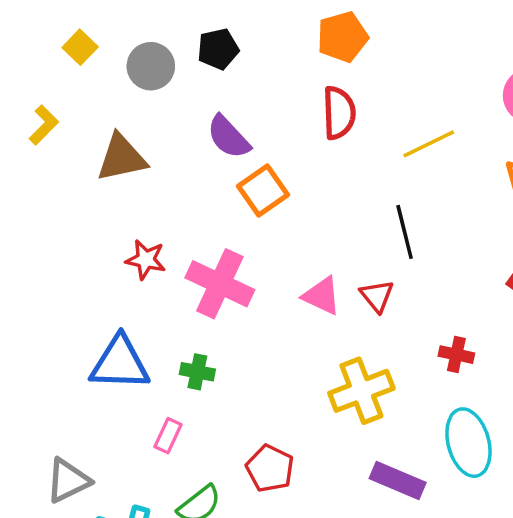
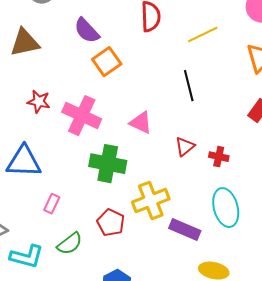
red triangle: (377, 296) -> (185, 147), moved, turned 30
green cross: (197, 372) -> (108, 164), moved, size x1.8
yellow cross: (361, 391) -> (151, 201), moved

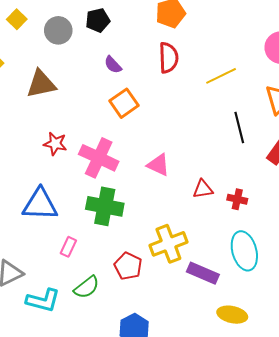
purple semicircle: (87, 31) -> (113, 65), moved, size x0.7
black line: (189, 86) -> (239, 127), moved
red triangle: (185, 147) -> (203, 189), turned 30
green cross: (108, 164) -> (105, 206), moved

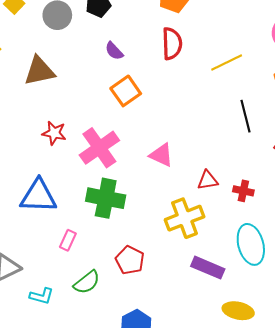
pink cross: (99, 158) -> (99, 148), turned 30
yellow cross: (168, 244) -> (185, 218), moved
cyan L-shape: (43, 300) -> (42, 296), size x0.7

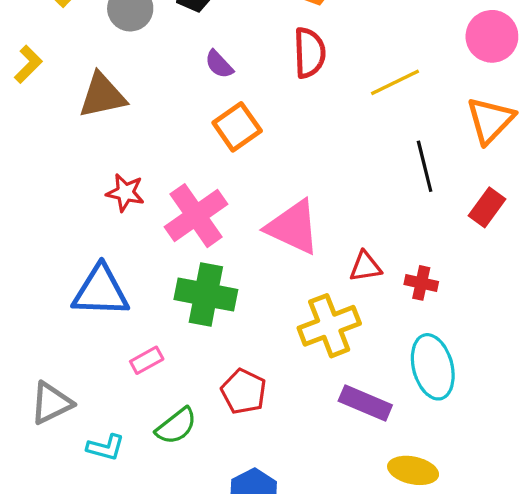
pink triangle: (161, 155) -> (293, 227), size x1.5
pink rectangle: (68, 240) -> (147, 360), turned 36

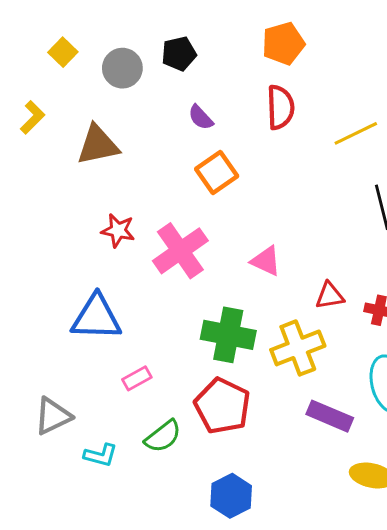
pink triangle: (293, 227) -> (266, 261), size x0.6
green cross: (206, 294) -> (228, 335), moved
red pentagon: (244, 391) -> (222, 406), size x1.4

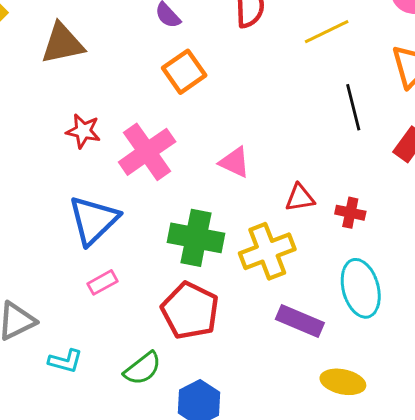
blue triangle: (96, 317) -> (94, 220), moved, turned -46
green semicircle: (163, 436) -> (143, 368), moved

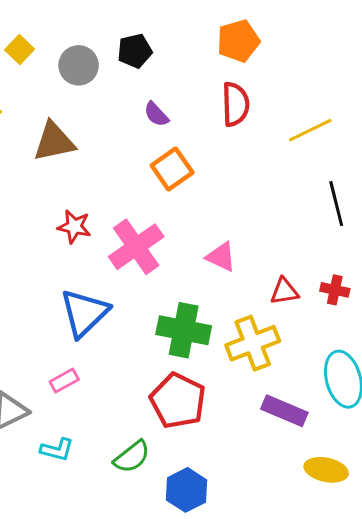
red cross: (350, 213) -> (335, 290), moved
pink rectangle: (102, 282) -> (64, 381), moved

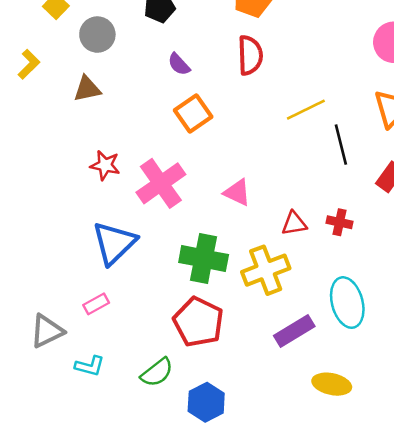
gray circle: (79, 65) -> (97, 35), moved
yellow line: (310, 130) -> (306, 110), moved
brown triangle: (54, 142) -> (87, 89), size x0.7
purple rectangle: (284, 411) -> (294, 331), turned -54

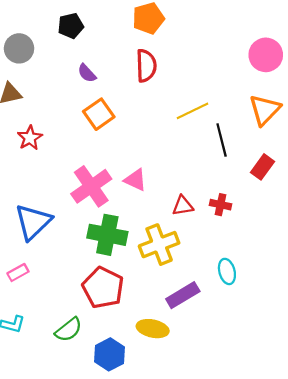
red star: (105, 165) -> (30, 138), moved, turned 30
pink cross: (161, 183) -> (91, 186), moved
cyan ellipse: (347, 303) -> (227, 271), size x0.6
yellow ellipse: (332, 384) -> (153, 329), moved

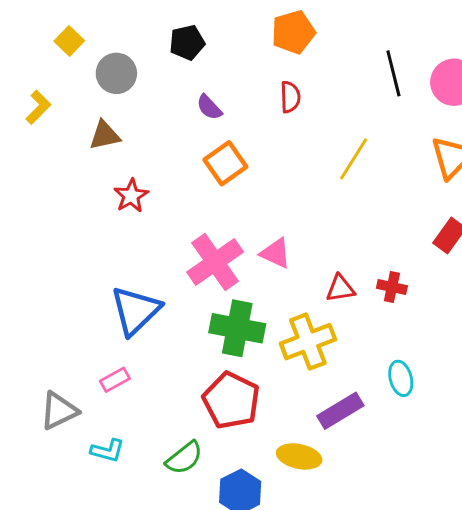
red semicircle: (146, 66) -> (290, 97), size x0.7
yellow line: (192, 111) -> (354, 159), turned -32
black line: (222, 140) -> (393, 73), moved

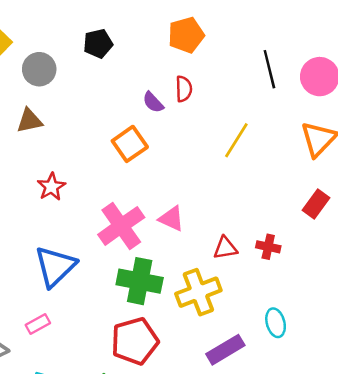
purple semicircle: (209, 107) -> (153, 102), moved
red star: (131, 196) -> (51, 187), moved
red pentagon: (231, 400) -> (135, 341), turned 30

